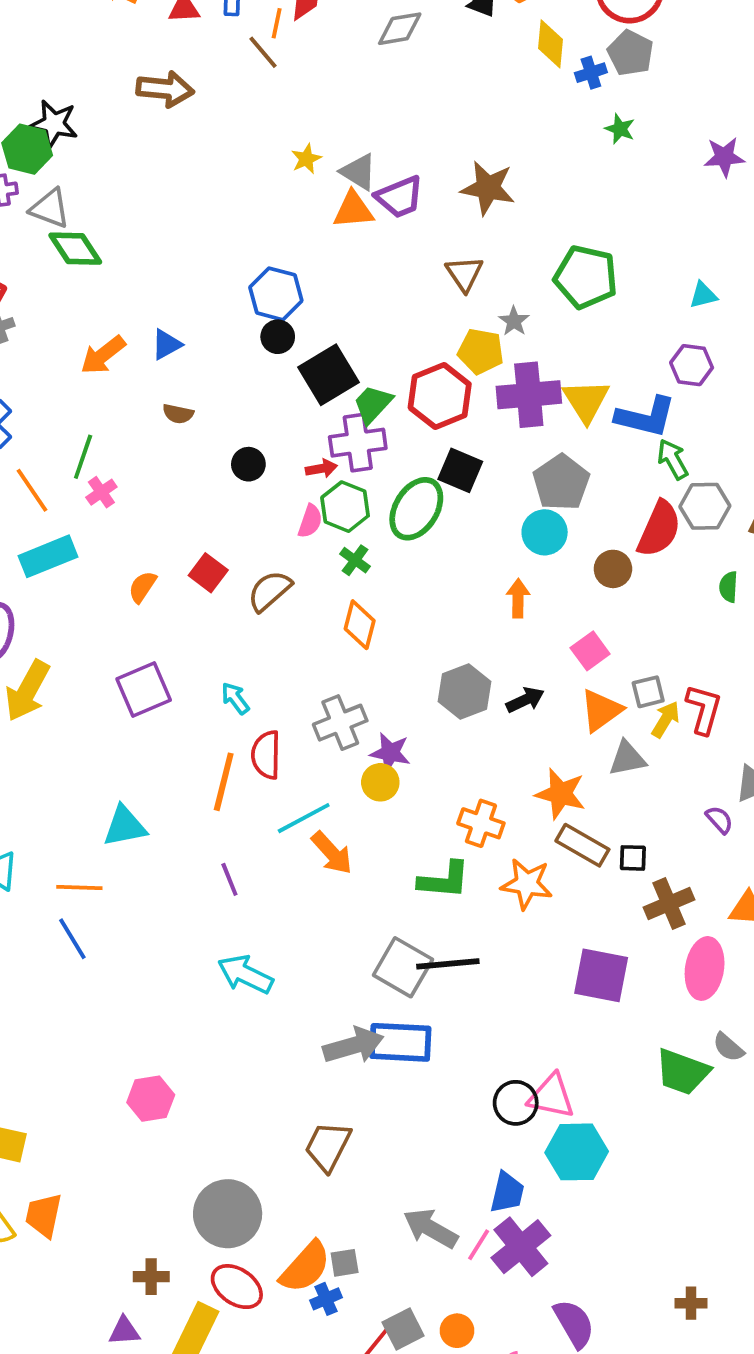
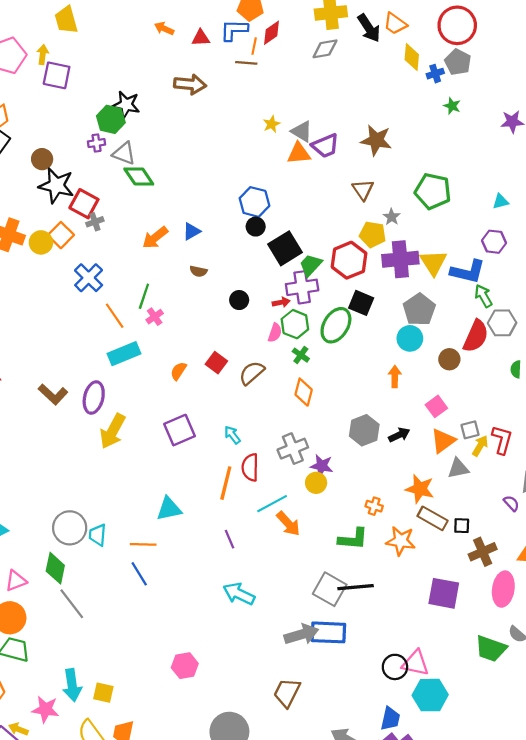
brown line: (263, 52) -> (246, 63), turned -45
orange cross: (481, 823) -> (374, 506), size x0.7

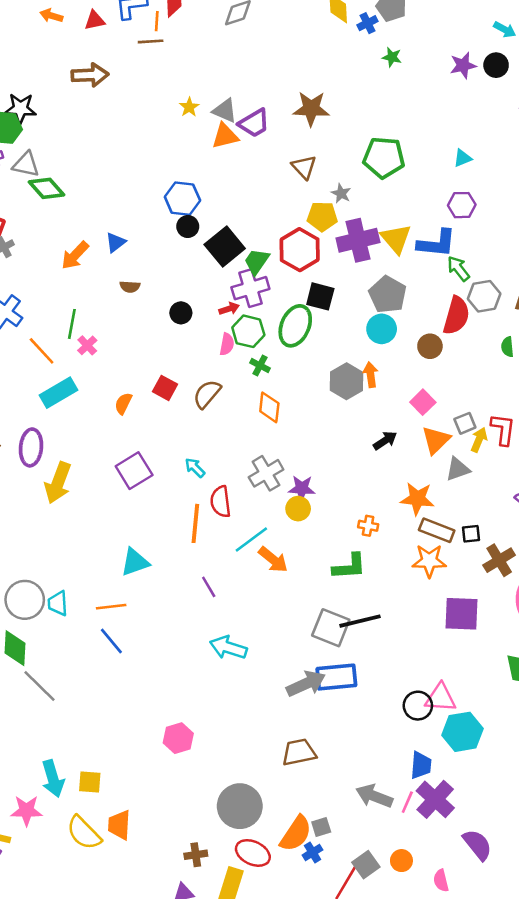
gray hexagon: (364, 430) -> (346, 381), moved
orange star: (401, 541) -> (429, 561), moved
brown trapezoid: (287, 693) -> (299, 752), turned 60

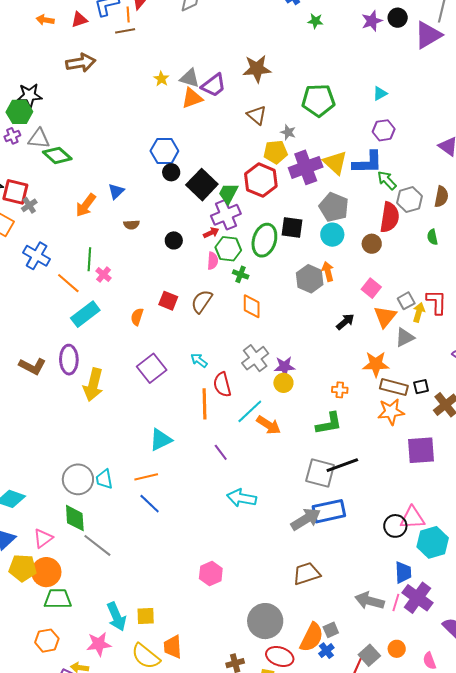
black square: (320, 296) -> (292, 228), moved

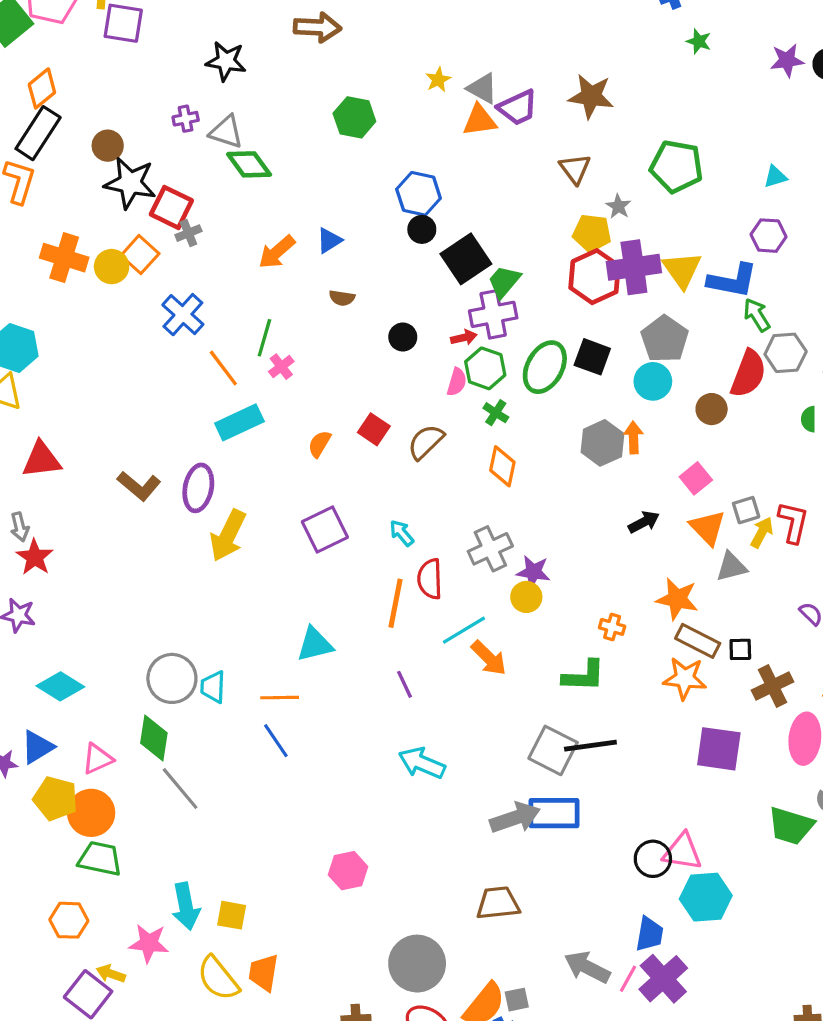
green hexagon: (19, 112) -> (354, 117), moved
red hexagon: (261, 180) -> (595, 277), moved
orange triangle: (385, 317) -> (708, 528), turned -35

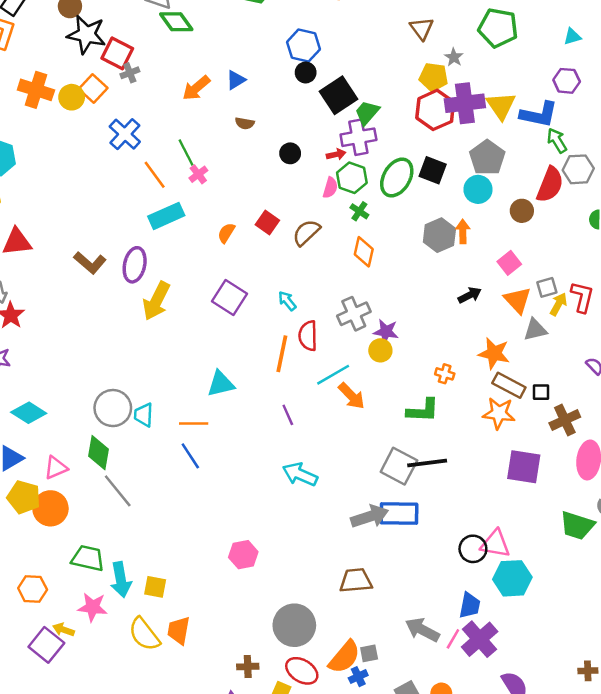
green line: (264, 338) -> (186, 152), turned -44
purple square: (325, 530) -> (229, 297), turned -32
green trapezoid: (100, 859) -> (88, 558), moved

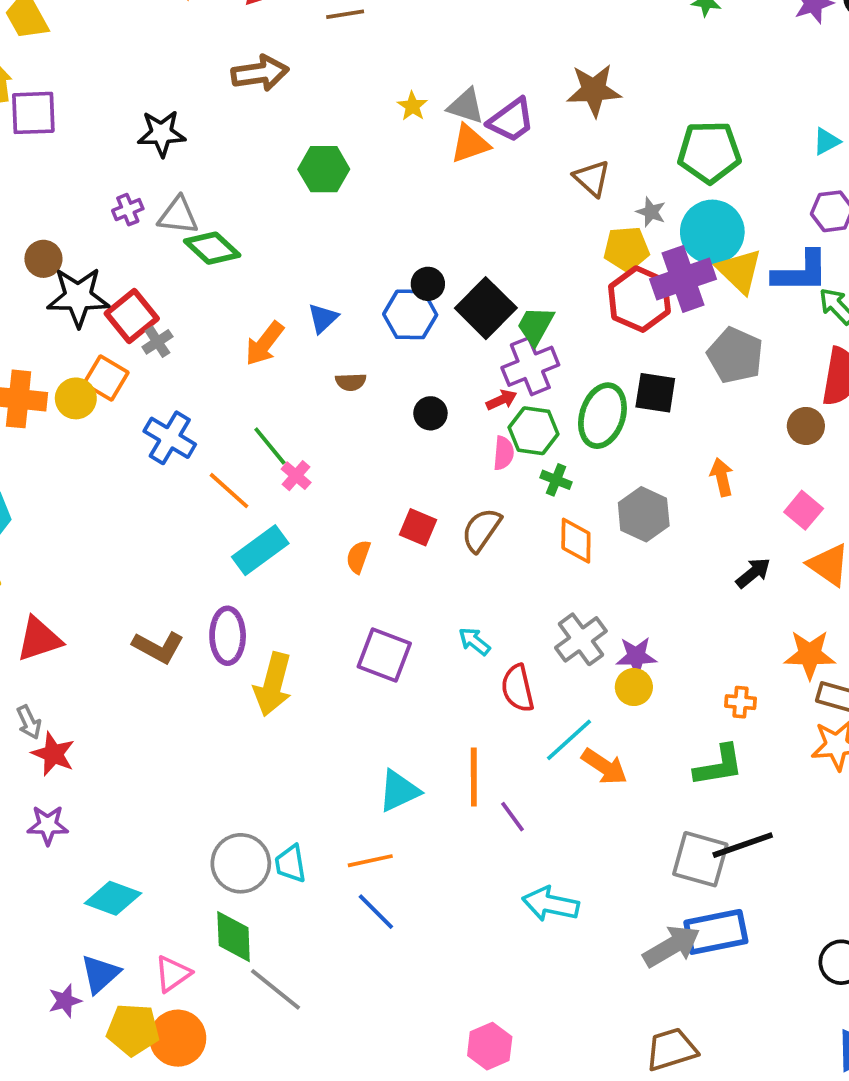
blue hexagon: (304, 46) -> (410, 314), moved
red square: (117, 53) -> (132, 316), turned 36
cyan circle: (478, 189) -> (712, 232), moved, size x1.4
gray hexagon: (439, 235) -> (644, 514), moved
orange line: (282, 354) -> (474, 777), moved

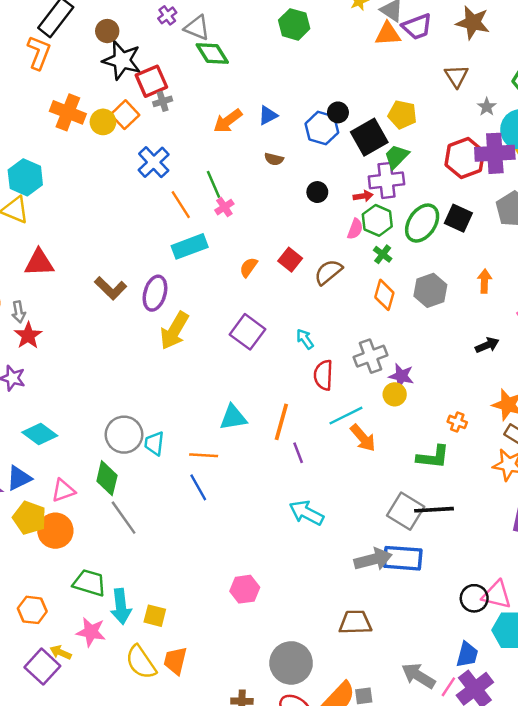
purple cross: (128, 210) -> (167, 15), turned -30
yellow pentagon: (626, 249) -> (402, 115), moved

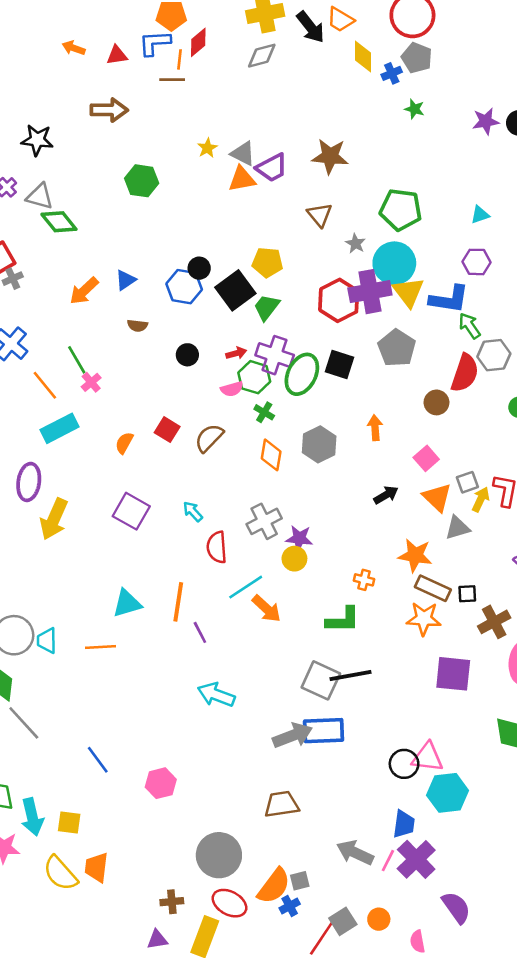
purple cross: (386, 180) -> (275, 355), moved, turned 32
pink semicircle: (355, 229) -> (232, 389), turned 60
blue line: (198, 487) -> (98, 760), moved

